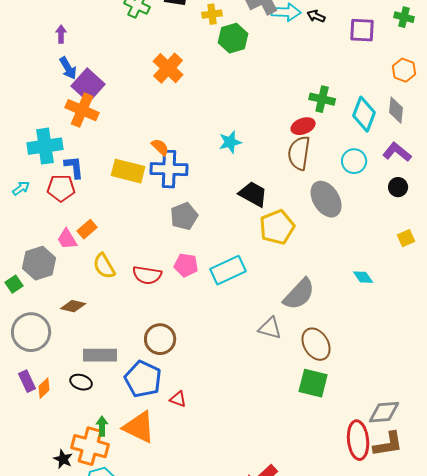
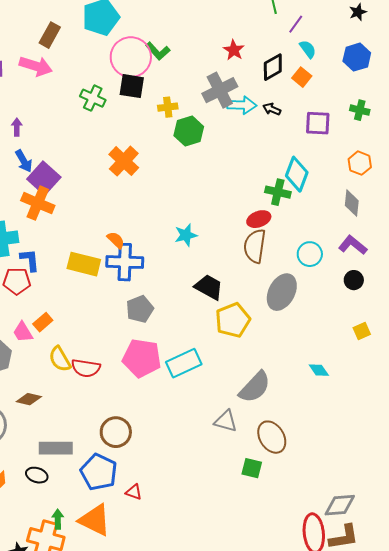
cyan diamond: (364, 114) -> (297, 174), moved
gray ellipse: (326, 199) -> (282, 292), turned 60
pink pentagon: (186, 265) -> (142, 358), size x1.6
red semicircle: (147, 275) -> (86, 368), moved
green square: (313, 383) -> (252, 468), moved, size x0.7

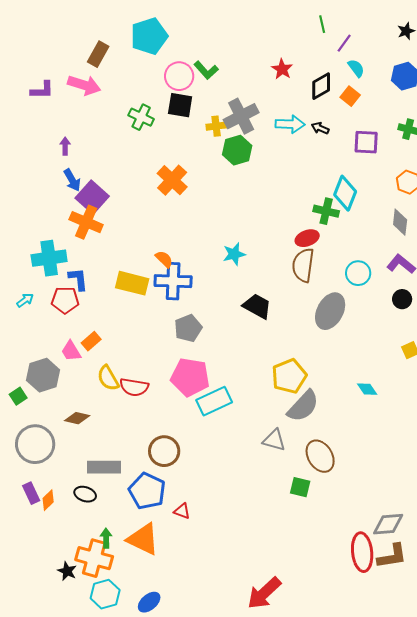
pink circle: (131, 57) -> (179, 76), size x0.7
gray cross: (220, 90) -> (241, 116), moved
yellow pentagon: (233, 320) -> (289, 376), moved
cyan rectangle: (184, 363) -> (214, 401), moved

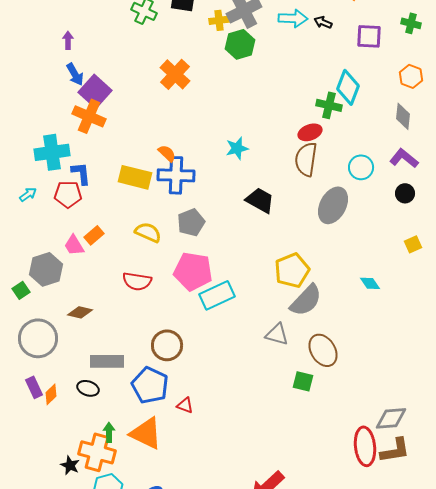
yellow semicircle: (108, 378) -> (148, 232), moved, turned 144

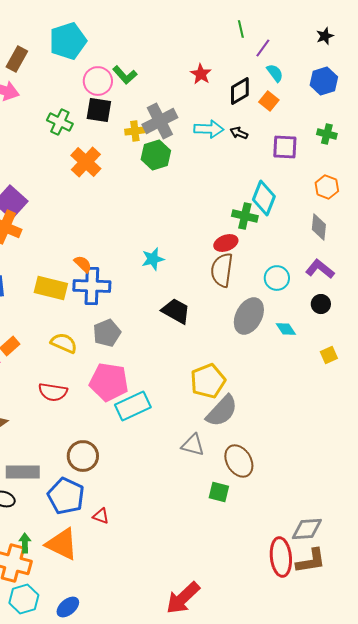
orange cross: (175, 74) -> (86, 162), moved
cyan diamond: (370, 283) -> (286, 329), moved

